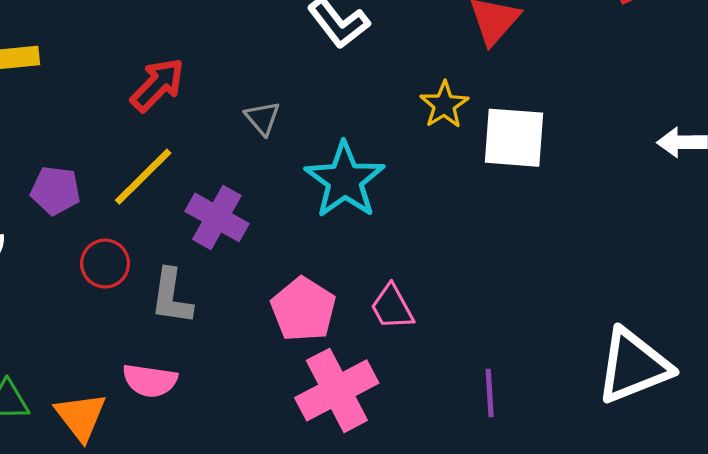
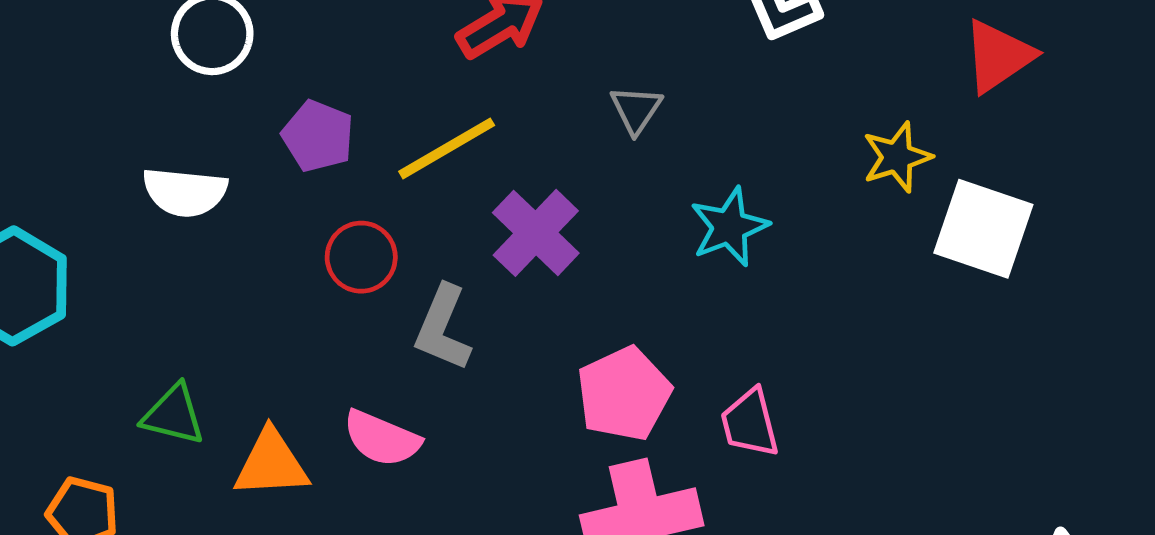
cyan star: (345, 180) -> (729, 227), size x0.7
orange triangle: (81, 416) -> (271, 464), turned 50

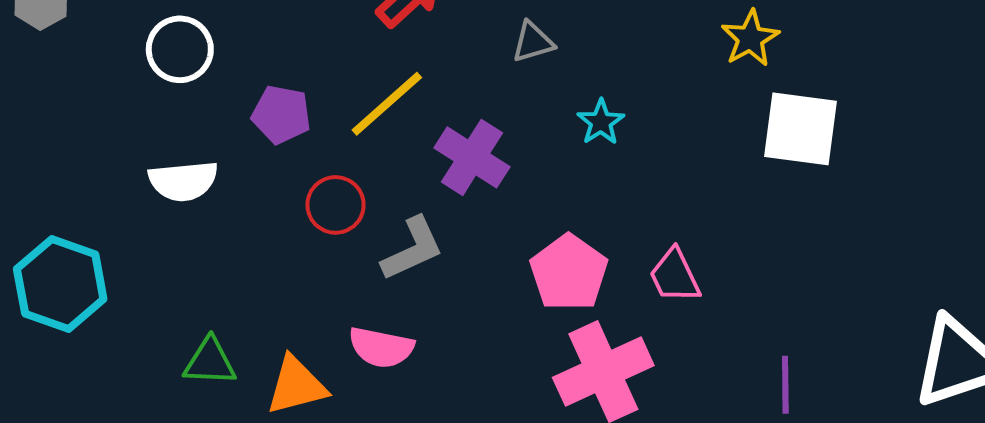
gray triangle: (636, 110) -> (533, 42), turned 51
cyan star: (729, 227) -> (601, 122), moved, size x0.7
white square: (983, 229) -> (801, 129), moved
gray L-shape: (443, 328) -> (413, 249), turned -126

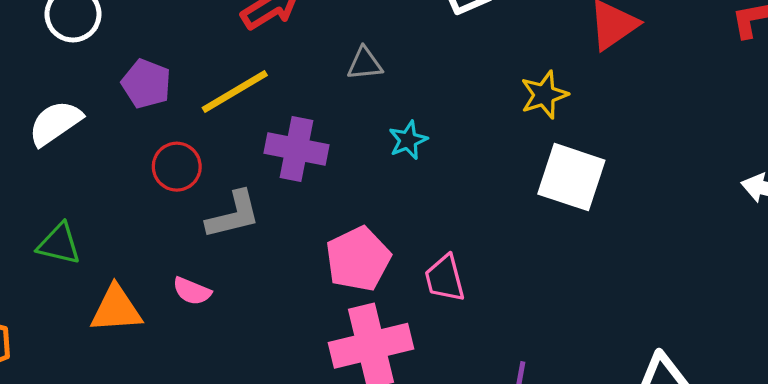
purple cross: (472, 157) -> (296, 149), turned -32
white semicircle: (183, 181) -> (55, 123), turned 140
pink semicircle: (381, 347) -> (192, 291), size x0.7
green triangle: (210, 362) -> (59, 244), moved

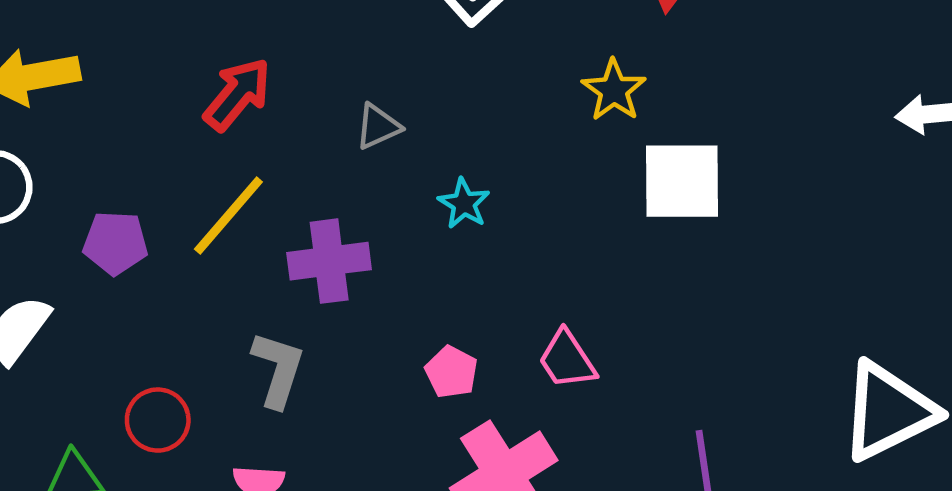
red circle: (177, 167) -> (158, 420), moved
gray L-shape: (233, 215) -> (278, 369), turned -40
pink pentagon: (358, 259) -> (451, 372), size x0.6

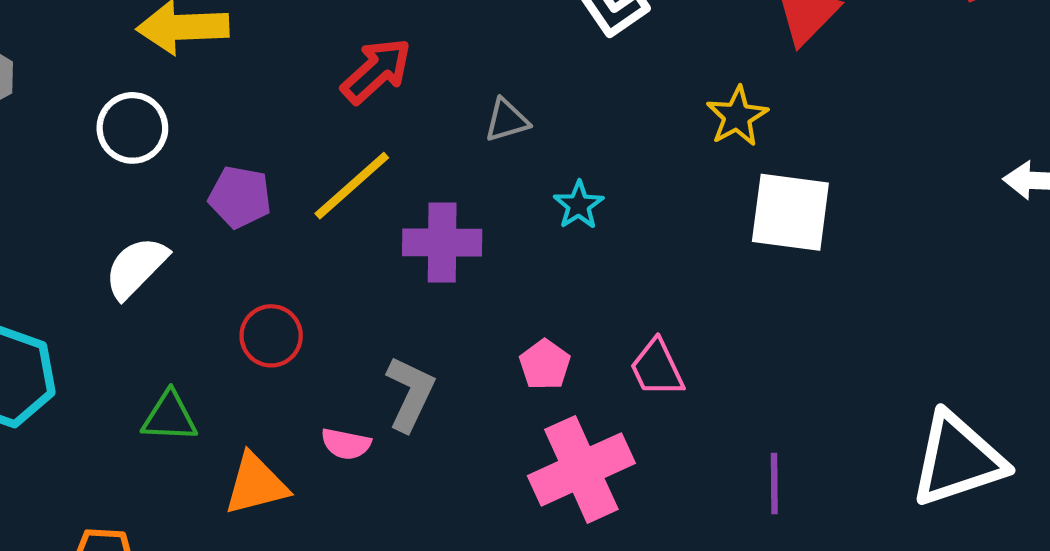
gray L-shape: (278, 369) -> (410, 394), moved
red circle: (158, 420) -> (271, 336), moved

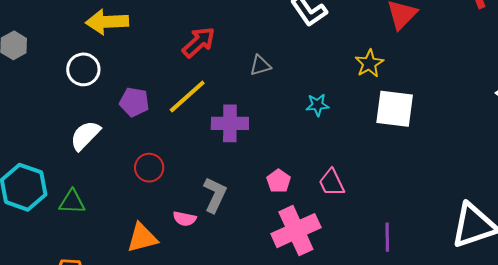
cyan star: (579, 205) -> (317, 105), moved, turned 30
green triangle: (170, 417) -> (72, 202), moved

